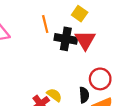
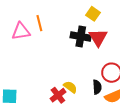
orange line: (45, 24) -> (39, 23), moved

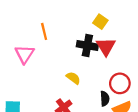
pink triangle: (21, 31) -> (25, 54), moved, turned -48
yellow semicircle: (70, 87) -> (73, 78), moved

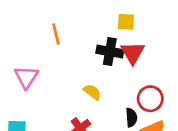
yellow square: (100, 22) -> (126, 22), turned -32
pink triangle: (25, 54) -> (26, 77), moved

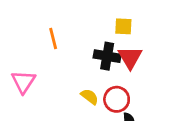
red circle: (150, 99) -> (117, 99), moved

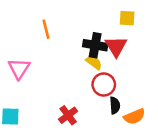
yellow square: (123, 26) -> (127, 18), moved
yellow semicircle: (90, 97) -> (94, 62), moved

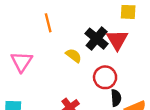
black cross: (95, 45) -> (97, 39), turned 30
yellow semicircle: (94, 62) -> (74, 56), moved

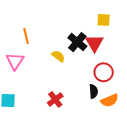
orange line: (48, 23) -> (26, 36), moved
red circle: (105, 77) -> (104, 72), moved

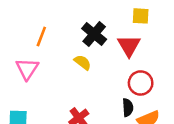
orange line: (26, 36) -> (41, 37), turned 35
black cross: (77, 42) -> (94, 34), moved

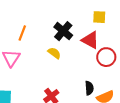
red triangle: (129, 46) -> (90, 40), turned -30
red circle: (141, 83) -> (106, 57), moved

